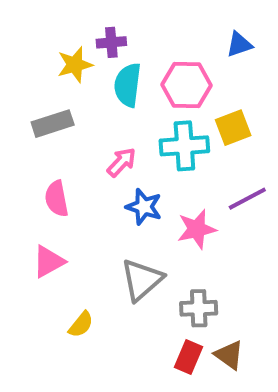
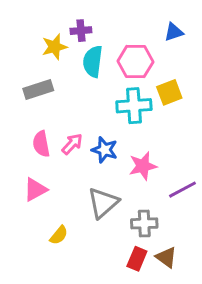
pink arrow: (122, 162) -> (72, 144), moved
purple line: (247, 199) -> (183, 190), moved

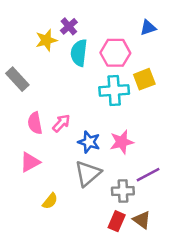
purple cross: (81, 31) -> (69, 26), turned -36
gray rectangle: (38, 89) -> (17, 79), moved, turned 65
blue star: (105, 150) -> (89, 142), moved
purple line: (183, 190) -> (148, 175), moved

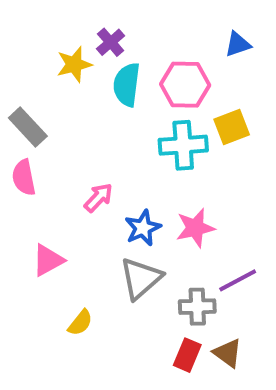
pink semicircle: (35, 123) -> (24, 177), moved
blue star: (89, 142) -> (143, 228), turned 30

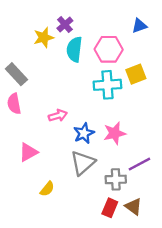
pink arrow: (98, 198) -> (58, 116), turned 30

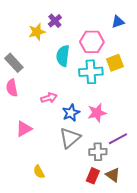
cyan semicircle: (74, 49) -> (63, 56), moved
yellow semicircle: (47, 189) -> (39, 172), moved, turned 112

